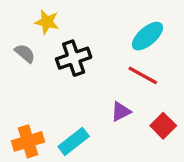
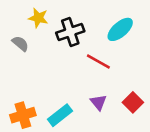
black cross: (74, 58) -> (70, 32), moved
red line: (143, 75) -> (98, 61), moved
purple triangle: (121, 112) -> (98, 102), moved, turned -42

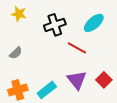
yellow star: (38, 18) -> (19, 14), moved
gray semicircle: (20, 44) -> (16, 53), moved, turned 96
purple triangle: (98, 102) -> (77, 80), size x1.5

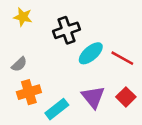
cyan ellipse: (94, 23) -> (91, 53), moved
red line: (77, 48) -> (122, 58), moved
orange cross: (18, 90) -> (29, 92), moved

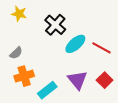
black cross: (67, 30) -> (55, 25), turned -30

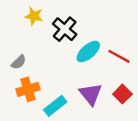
yellow star: (19, 14) -> (34, 16), moved

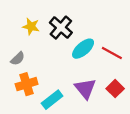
yellow star: (34, 16) -> (31, 26), moved

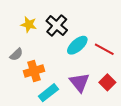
orange cross: (27, 84) -> (34, 71), moved

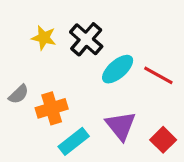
gray semicircle: (16, 54) -> (19, 94), moved
red square: (107, 82) -> (163, 140), moved

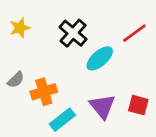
yellow star: (44, 38) -> (20, 28), moved, turned -30
red line: (158, 75) -> (134, 33), moved, turned -65
red square: (163, 140) -> (138, 105), moved, turned -30

